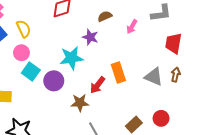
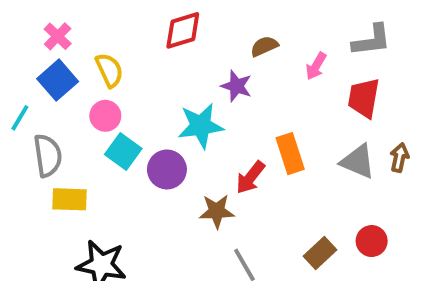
red trapezoid: (174, 43) -> (364, 98), moved

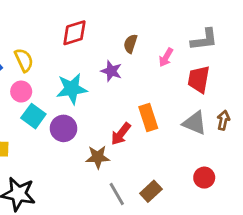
brown semicircle: (264, 46) -> (130, 44), turned -48
cyan star: (201, 126) -> (72, 89), moved
brown rectangle: (320, 253) -> (151, 191), moved

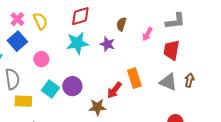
yellow semicircle: (24, 60) -> (40, 21), moved
cyan star: (72, 89) -> (77, 43), moved
cyan square: (33, 116) -> (50, 89), moved

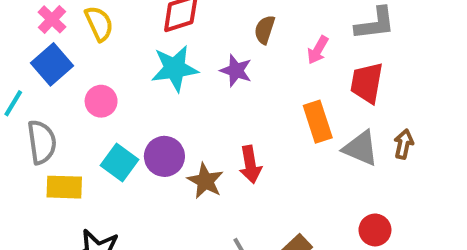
orange rectangle: (134, 78) -> (318, 122), moved
red arrow: (114, 90) -> (250, 165), turned -48
brown star: (97, 107) -> (205, 181), moved, turned 30

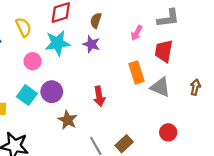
yellow semicircle: (99, 24) -> (24, 27), moved
brown semicircle: (265, 30) -> (96, 20), moved
pink circle: (101, 101) -> (33, 61), moved
brown arrow: (404, 144) -> (195, 87), moved
brown star: (205, 181) -> (68, 120), moved

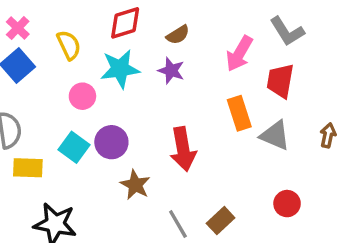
gray L-shape: (168, 18) -> (287, 31), turned 65
brown semicircle: (96, 20) -> (178, 35), turned -140
pink arrow: (137, 33) -> (239, 54), size x1.5
red arrow: (99, 96) -> (183, 149), size x1.4

